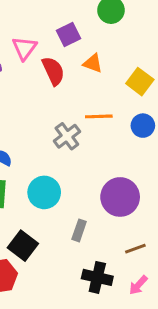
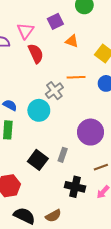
red semicircle: (53, 71) -> (36, 53), moved
cyan circle: (44, 192) -> (39, 110), moved
black square: (23, 246) -> (38, 160), moved

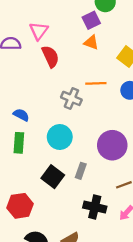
purple square: (55, 21) -> (91, 20), moved
gray cross: (54, 91) -> (71, 98), turned -30
cyan circle: (39, 110) -> (60, 137), moved

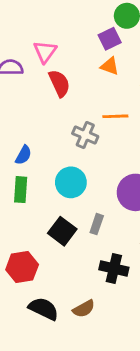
blue semicircle: (21, 115) -> (23, 155), turned 91

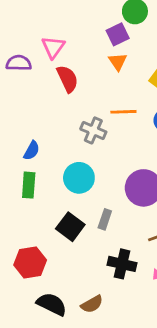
orange triangle: (110, 66) -> (118, 62), turned 36

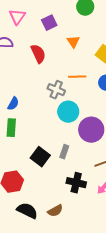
purple square: (118, 34) -> (49, 23), moved
pink triangle: (53, 47) -> (17, 17), moved
cyan circle: (79, 178) -> (68, 112), moved

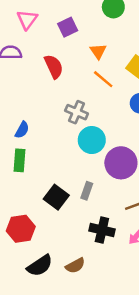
orange line: (77, 77) -> (103, 79), moved, turned 42
black semicircle: (27, 211) -> (40, 266), turned 120

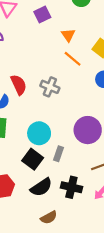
red semicircle: (54, 66) -> (19, 85), moved
cyan circle: (92, 140) -> (39, 133), moved
black semicircle: (40, 266) -> (41, 187), moved

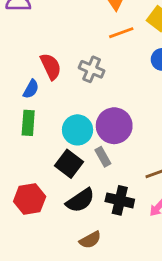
orange line: (73, 59) -> (121, 33), turned -60
purple circle: (88, 130) -> (114, 126), moved
gray rectangle: (59, 154) -> (103, 157), turned -48

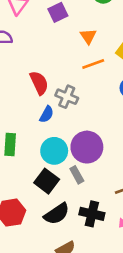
red semicircle: (51, 66) -> (39, 83), moved
blue semicircle: (31, 89) -> (47, 114), moved

